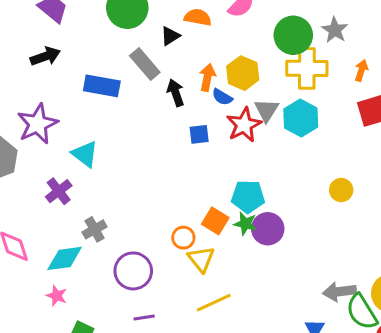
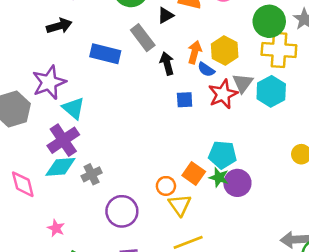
cyan triangle: (85, 154) -> (73, 108), moved
purple cross: (59, 191) -> (63, 140), size x1.4
cyan diamond: (65, 258) -> (60, 167), moved

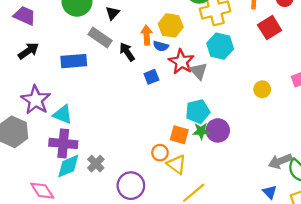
gray triangle: (243, 83) -> (199, 71), moved
purple cross: (63, 140) -> (63, 143), turned -32

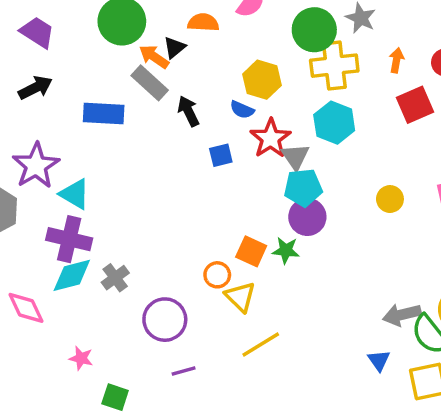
orange arrow: (147, 35) -> (154, 57), moved, turned -60
cyan pentagon: (198, 111) -> (303, 188), moved
purple circle: (218, 130) -> (307, 217), moved

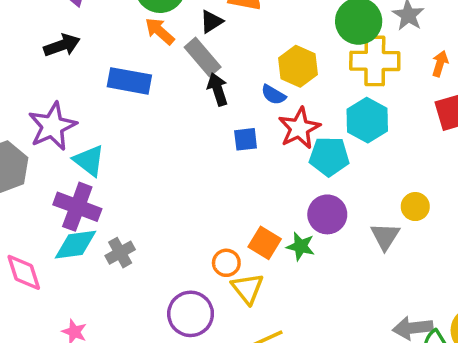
orange arrow: (154, 57) -> (160, 31), moved
gray rectangle: (150, 83) -> (203, 57), moved
gray triangle: (295, 157) -> (385, 236), moved
cyan pentagon: (303, 188) -> (329, 156), moved
purple circle: (165, 320) -> (191, 314), moved

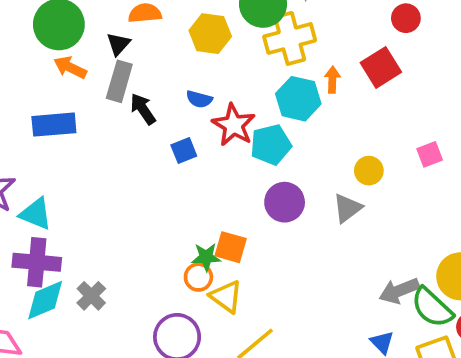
gray rectangle: (203, 57) -> (119, 81), turned 72
orange arrow: (440, 64) -> (332, 80), moved
yellow hexagon: (298, 66) -> (210, 34), moved
gray triangle: (385, 236) -> (347, 208), turned 36
green star: (301, 246) -> (206, 257), moved

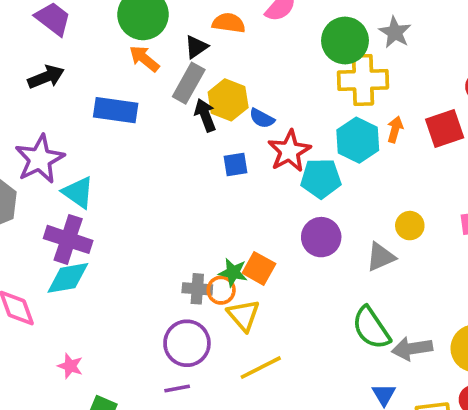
yellow hexagon: (210, 34) -> (228, 100), moved
gray cross: (91, 296) -> (197, 289), moved, turned 36
green semicircle: (432, 307) -> (371, 328), moved

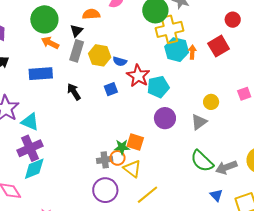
black arrow: (205, 115) -> (74, 92), moved
cyan hexagon: (358, 140) -> (177, 50), moved
purple cross: (68, 239) -> (30, 148), turned -30

